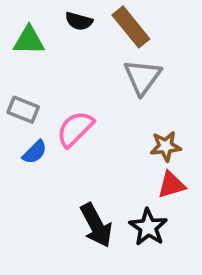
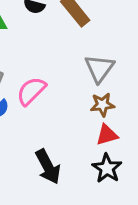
gray triangle: (142, 77) -> (99, 68), moved
black star: (148, 227) -> (107, 168), moved

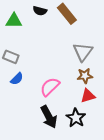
pink semicircle: (31, 91) -> (50, 87), moved
black star: (107, 168) -> (76, 118), moved

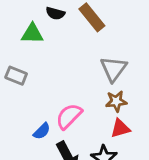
green triangle: (14, 21) -> (32, 34), moved
blue semicircle: (17, 79) -> (42, 131), moved

